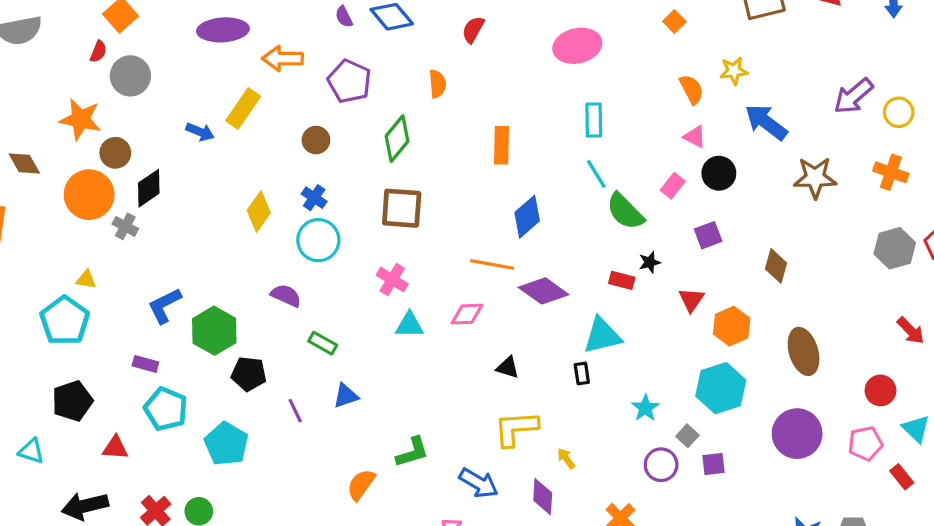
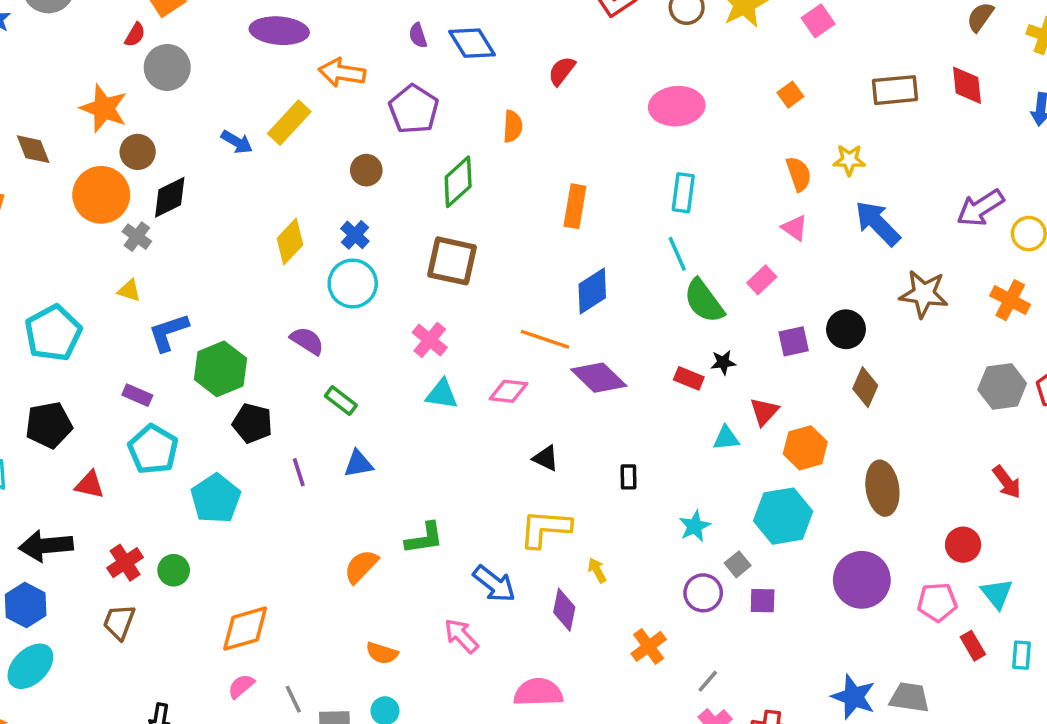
black circle: (719, 173) -> (846, 329), moved
yellow triangle: (86, 279) -> (129, 291), moved
cyan triangle: (602, 336) -> (726, 438), moved, size x0.6

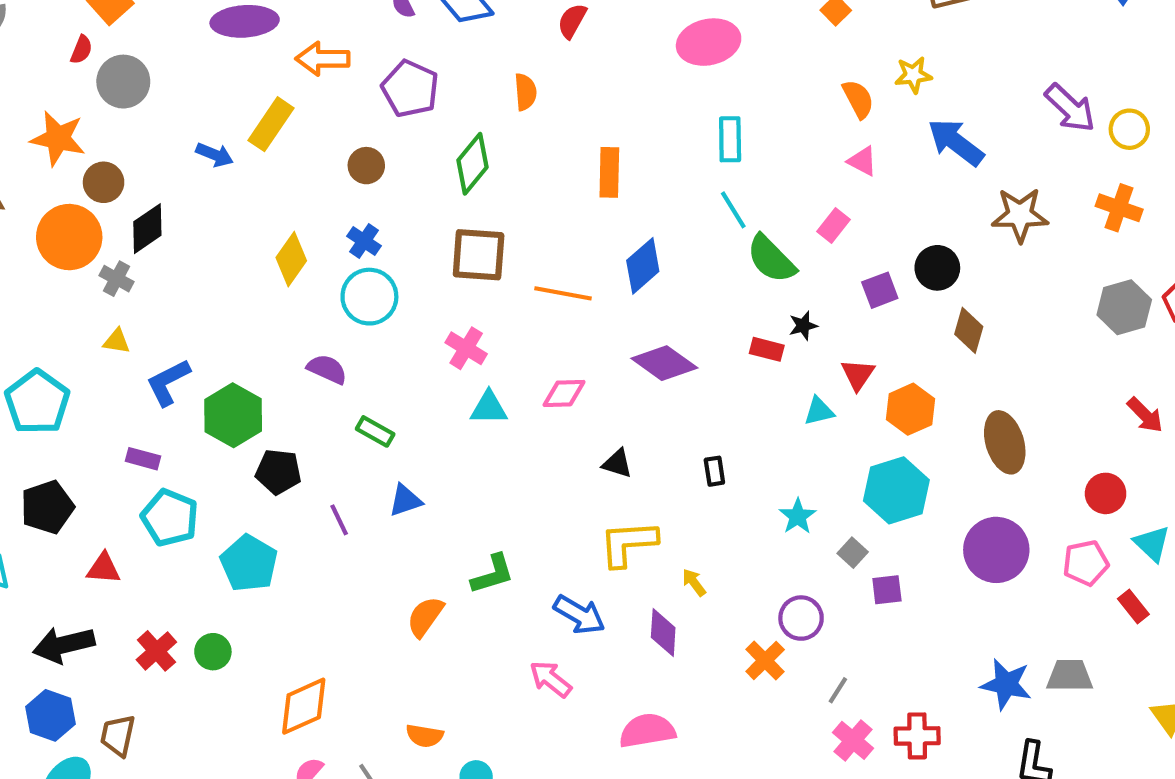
purple arrow: (980, 208) -> (1070, 108), turned -96
orange line: (545, 339) -> (563, 293), moved
purple circle: (703, 593) -> (801, 618), moved
brown trapezoid: (119, 622) -> (118, 735), moved
orange semicircle: (382, 653) -> (425, 736), moved

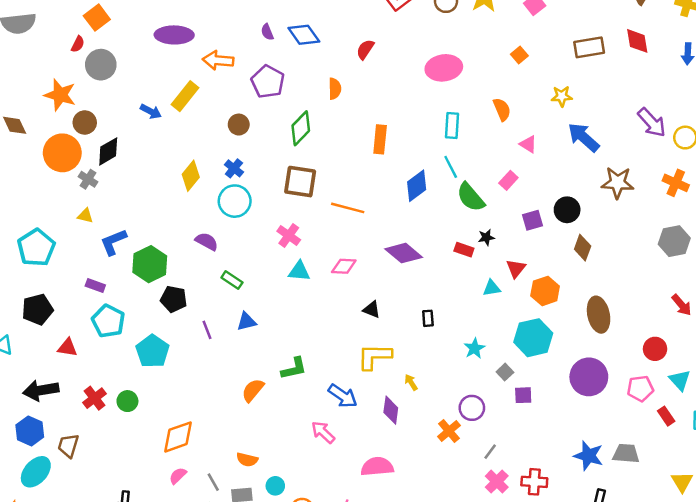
orange semicircle: (858, 99) -> (502, 109), moved
blue diamond: (643, 266) -> (417, 186), moved

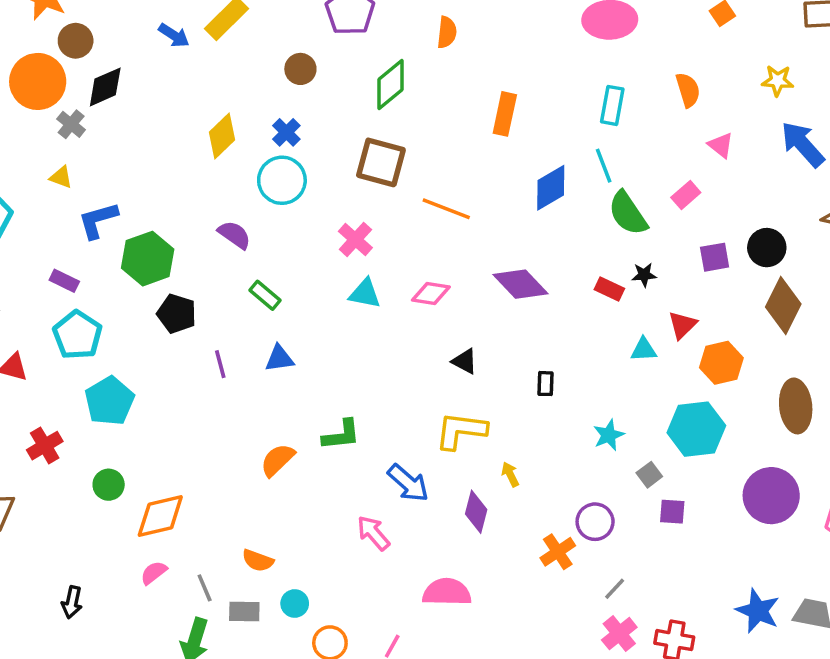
brown diamond: (583, 248) -> (783, 305), size x1.4
cyan pentagon: (152, 351) -> (110, 401), moved
green circle: (127, 401) -> (109, 485), moved

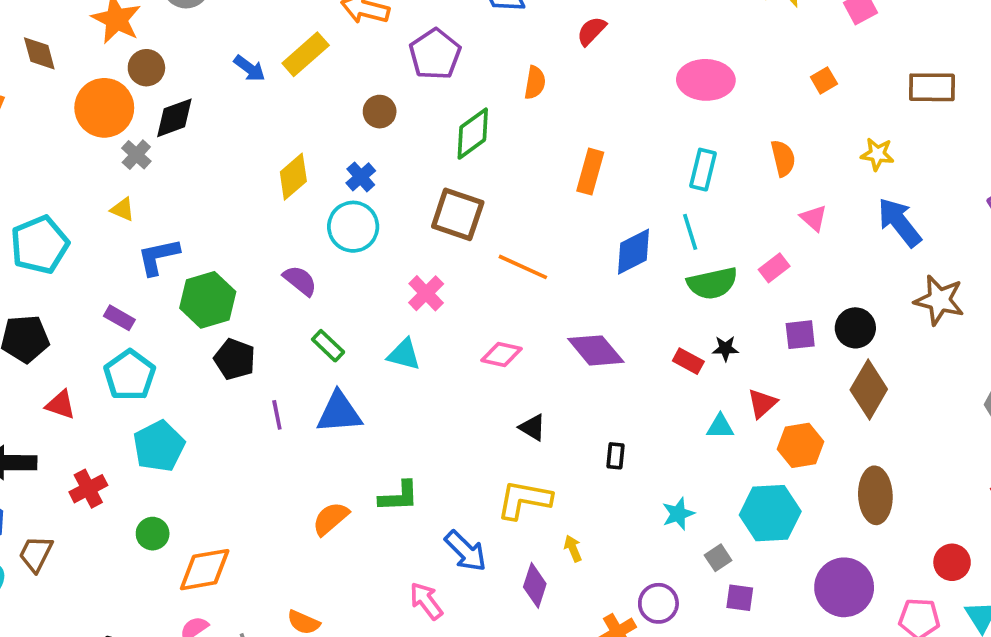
green semicircle: (628, 213) -> (712, 283), turned -72
cyan triangle: (365, 294) -> (404, 354), moved
blue triangle: (279, 358) -> (339, 413), size x1.5

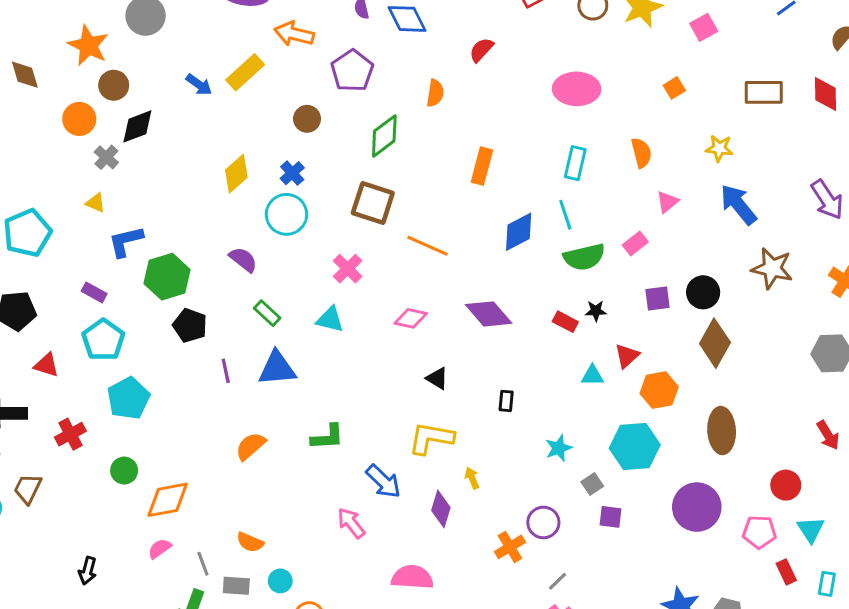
orange circle: (104, 108) -> (79, 119), size x0.7
pink triangle: (814, 218) -> (667, 202), turned 40
orange semicircle: (331, 519) -> (251, 446), moved

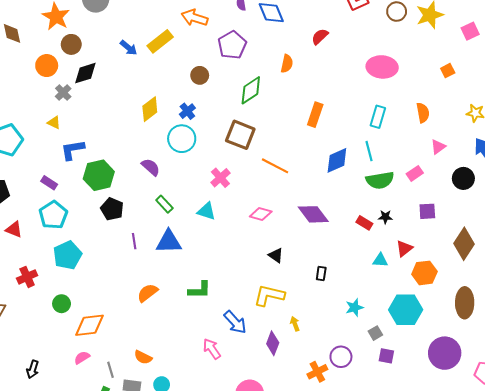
black circle: (703, 292) -> (463, 178), moved

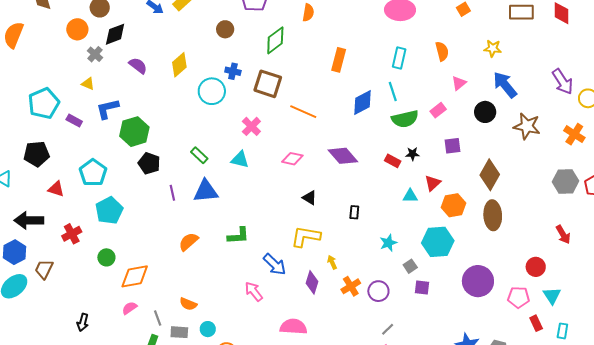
blue cross: (187, 111) -> (233, 71), moved, turned -35
purple semicircle: (151, 167) -> (138, 66), moved
purple rectangle: (49, 183) -> (74, 120), moved
brown ellipse: (465, 303) -> (493, 215), moved
orange cross: (317, 372) -> (351, 286), moved

